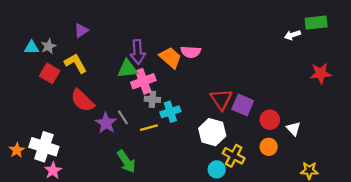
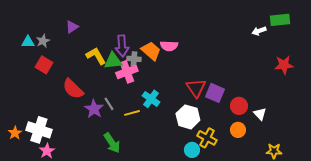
yellow L-shape: (76, 63) -> (96, 56), moved
gray cross: (152, 99) -> (134, 59), moved
cyan cross: (170, 112) -> (151, 99), turned -36

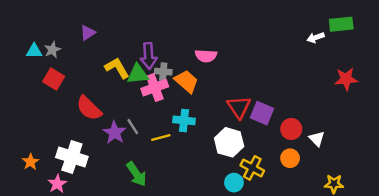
orange trapezoid: (151, 51) -> (186, 81), moved
cyan cross: (151, 99) -> (184, 120), turned -30
white cross: (39, 130) -> (72, 157), moved
orange star: (15, 133) -> (30, 162), moved

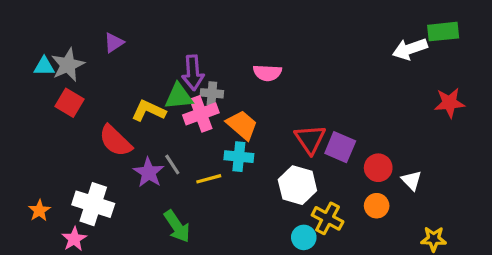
white arrow: (316, 38) -> (410, 49), size x1.5
gray star: (52, 50) -> (68, 65), size x1.5
yellow L-shape: (117, 68) -> (149, 111), moved, turned -35
orange trapezoid: (186, 81) -> (242, 125), moved

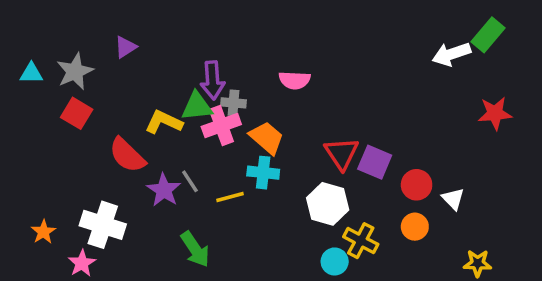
green rectangle: (443, 32) -> (488, 35), turned -44
cyan triangle: (44, 66) -> (31, 73), moved

